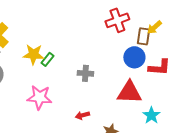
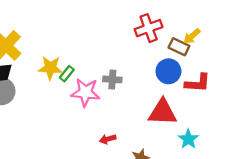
brown rectangle: (143, 36) -> (179, 47), turned -72
gray cross: (85, 73) -> (112, 79), moved
pink star: (39, 97) -> (85, 92), moved

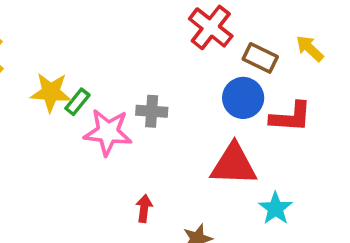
red cross: (149, 28) -> (211, 27), turned -32
yellow arrow: (192, 36) -> (310, 48), moved, turned 84
red arrow: (108, 139) -> (144, 208), turned 112

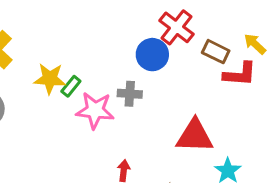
blue circle: (243, 98) -> (152, 55), moved
red L-shape: (291, 117) -> (240, 74), moved

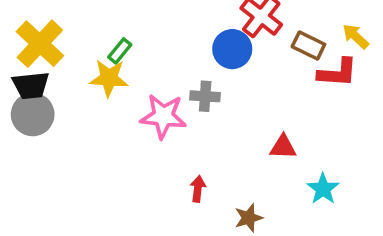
green rectangle: (71, 86) -> (120, 51), moved
red triangle: (195, 136) -> (283, 147), size x0.6

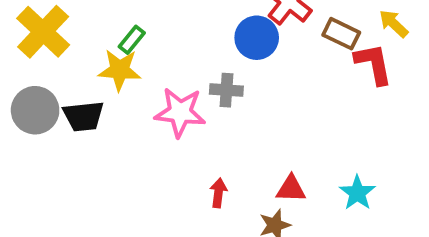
red L-shape: (337, 73) -> (373, 64), turned -105
black trapezoid: (31, 85) -> (83, 116), moved
red triangle: (283, 147) -> (291, 189), moved

